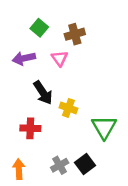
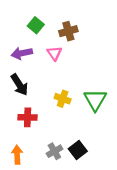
black arrow: (43, 93) -> (19, 85), moved
green triangle: (104, 127) -> (95, 100), moved

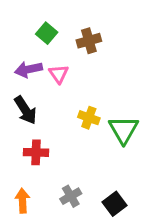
pink triangle: (54, 53) -> (59, 74), moved
yellow cross: (63, 99) -> (89, 118), moved
black square: (78, 150) -> (114, 204), moved

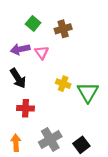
gray cross: (71, 196) -> (50, 139), size x1.5

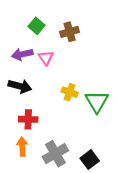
black arrow: (18, 78) -> (20, 86), turned -42
orange arrow: (16, 143) -> (22, 147), moved

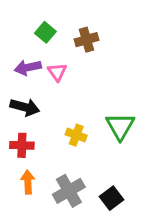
yellow cross: (70, 92) -> (76, 135), moved
red cross: (28, 119) -> (22, 145), moved

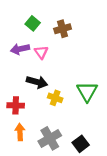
black arrow: (25, 107) -> (37, 82), moved

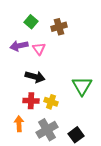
yellow cross: (55, 98) -> (51, 102), moved
red cross: (16, 105) -> (31, 101), moved

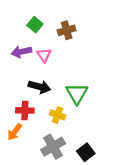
green triangle: (82, 86) -> (77, 94), moved
red cross: (31, 101) -> (25, 110), moved
orange arrow: (19, 124) -> (15, 132), moved, turned -140

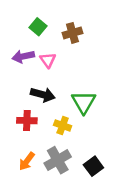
orange arrow: (15, 132) -> (27, 161), moved

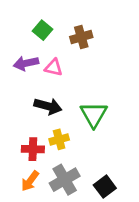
pink triangle: (48, 60) -> (54, 67), turned -42
red cross: (27, 121) -> (33, 149), moved
yellow cross: (63, 125) -> (59, 139), moved, turned -35

